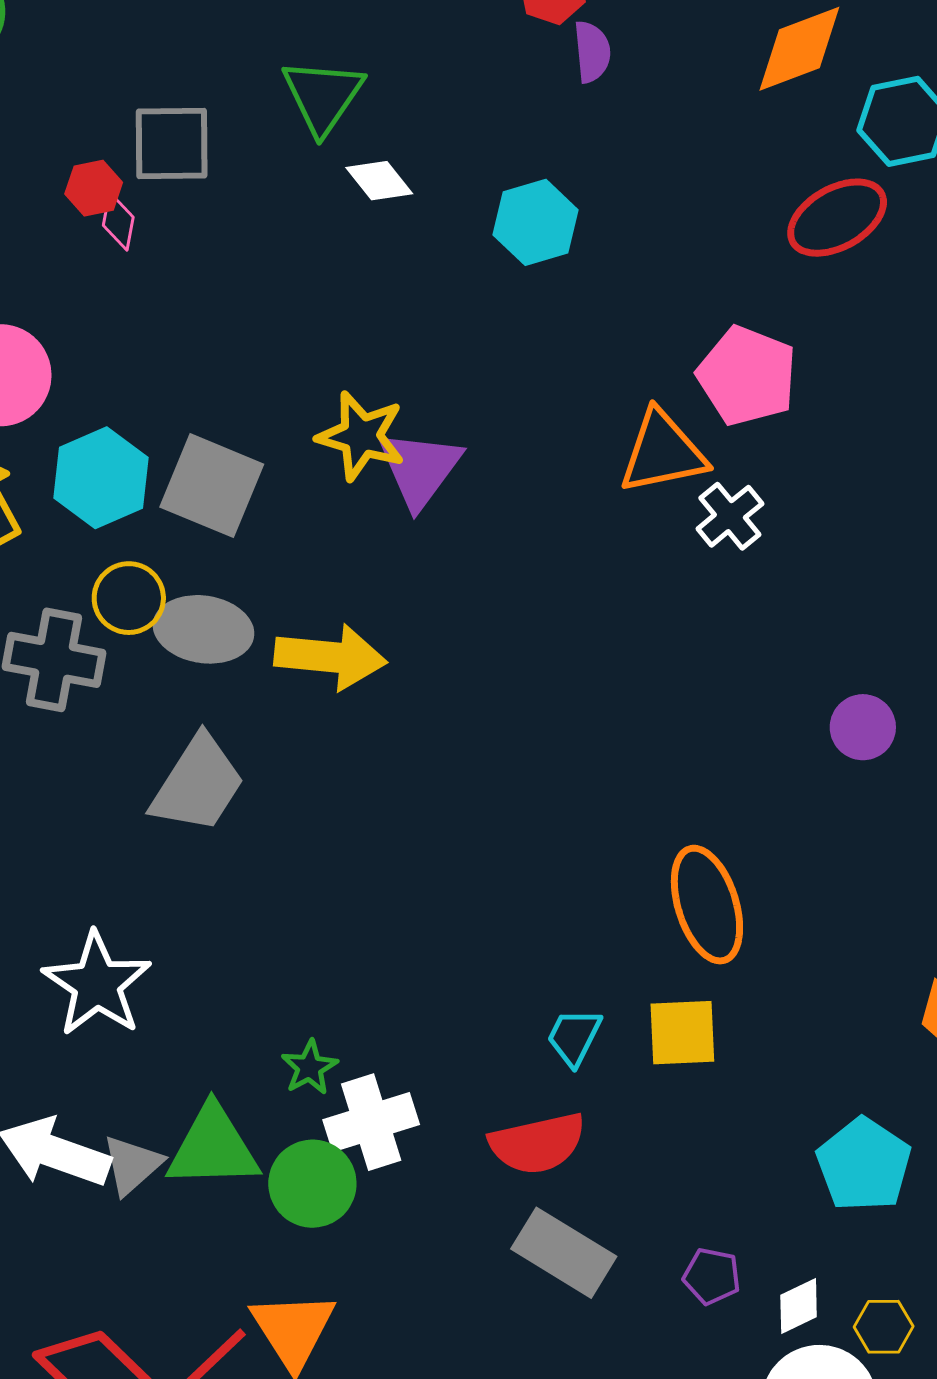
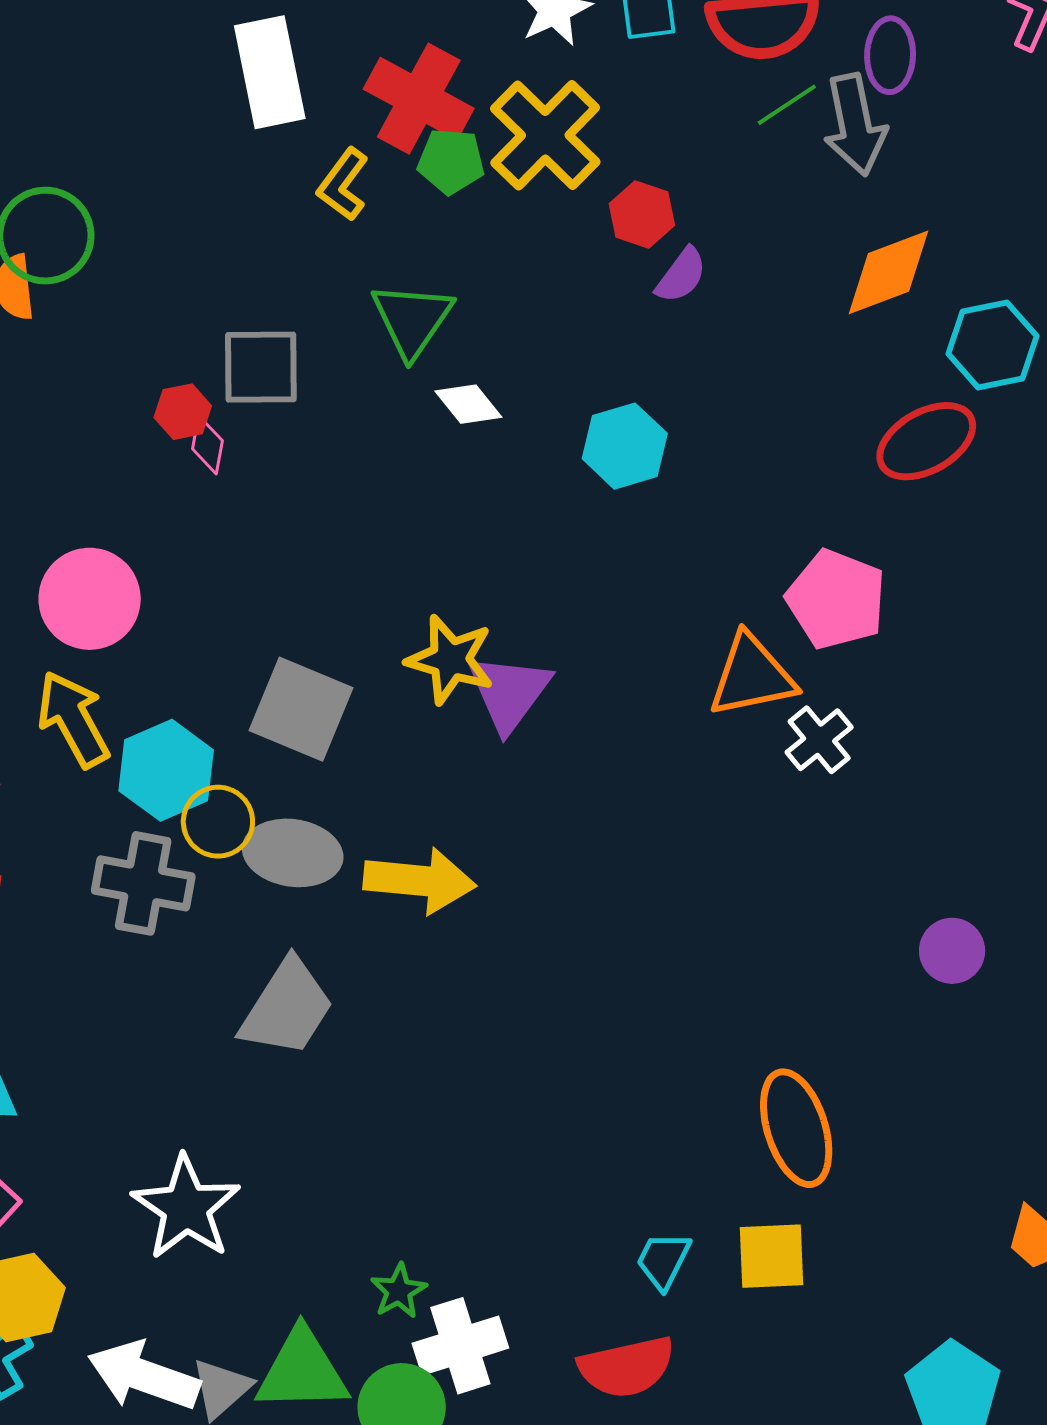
purple semicircle: (592, 52) -> (681, 275), turned 42
cyan hexagon: (101, 478) -> (166, 770), moved

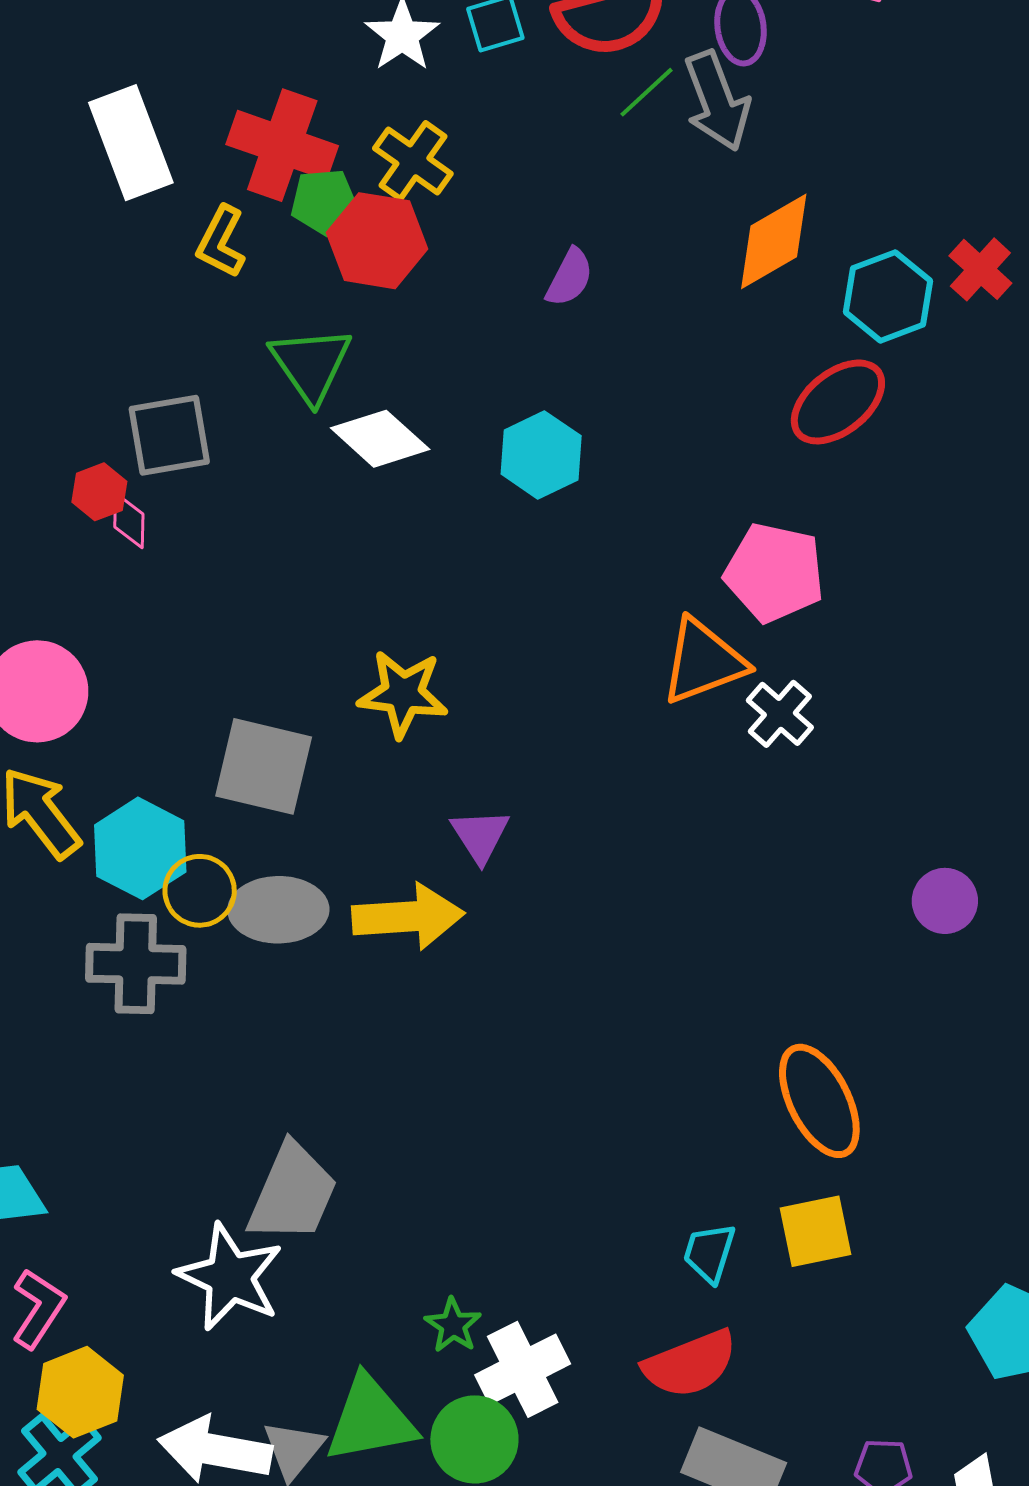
yellow cross: (545, 135) -> (413, 161), size x0.7
red hexagon: (642, 215) -> (377, 241), moved, size x1.5
white diamond: (468, 404) -> (380, 439), size x1.4
purple triangle: (509, 692) -> (480, 836), moved, size x0.7
gray trapezoid: (287, 1008) -> (292, 1193), moved

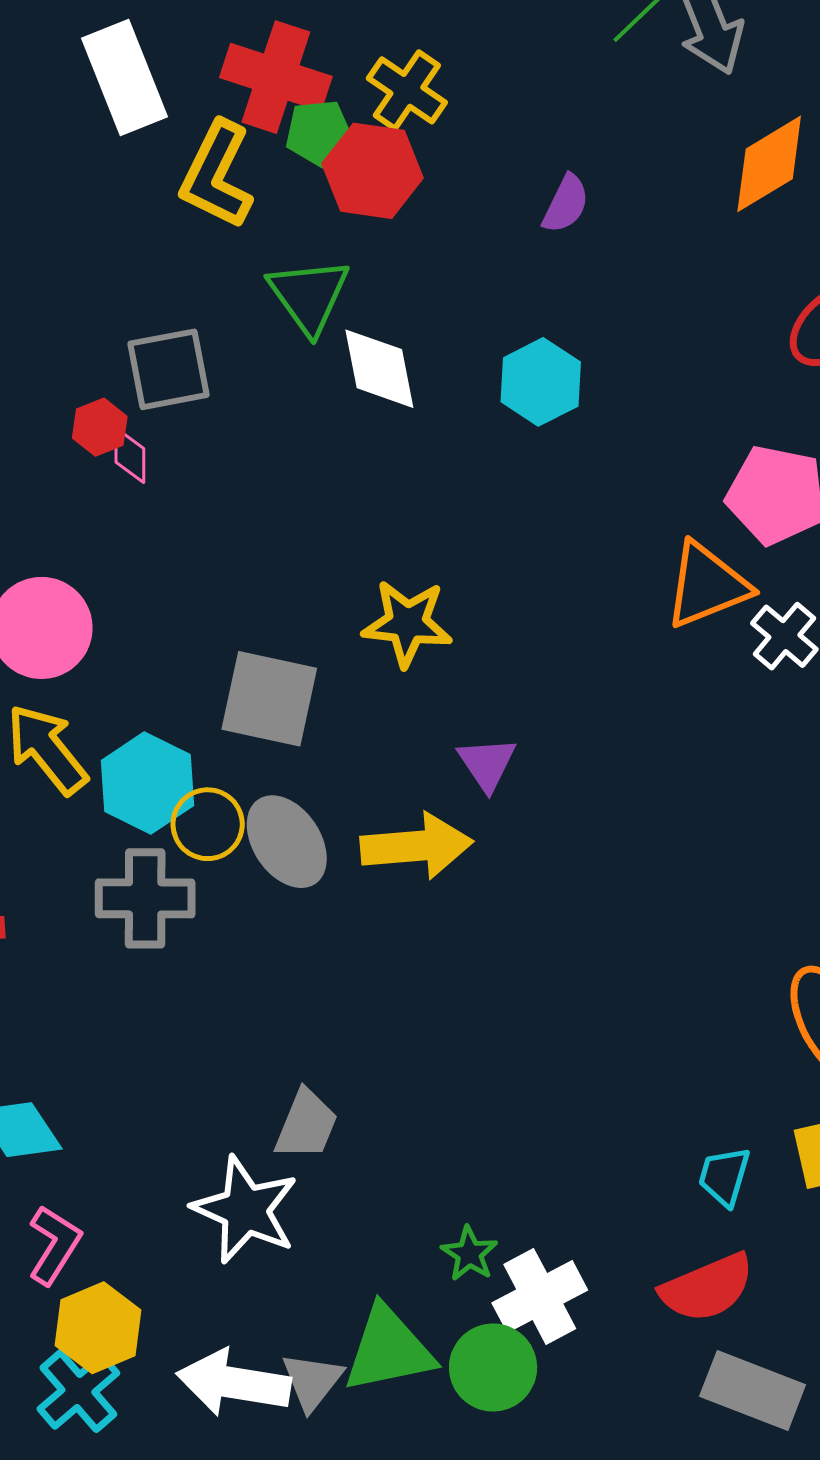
yellow L-shape: (221, 242) -> (217, 175), size x1.5
white diamond: (380, 439) -> (379, 369), turned 38
gray ellipse: (278, 910) -> (287, 842), turned 58
gray trapezoid: (292, 1193) -> (306, 1125), size x0.7

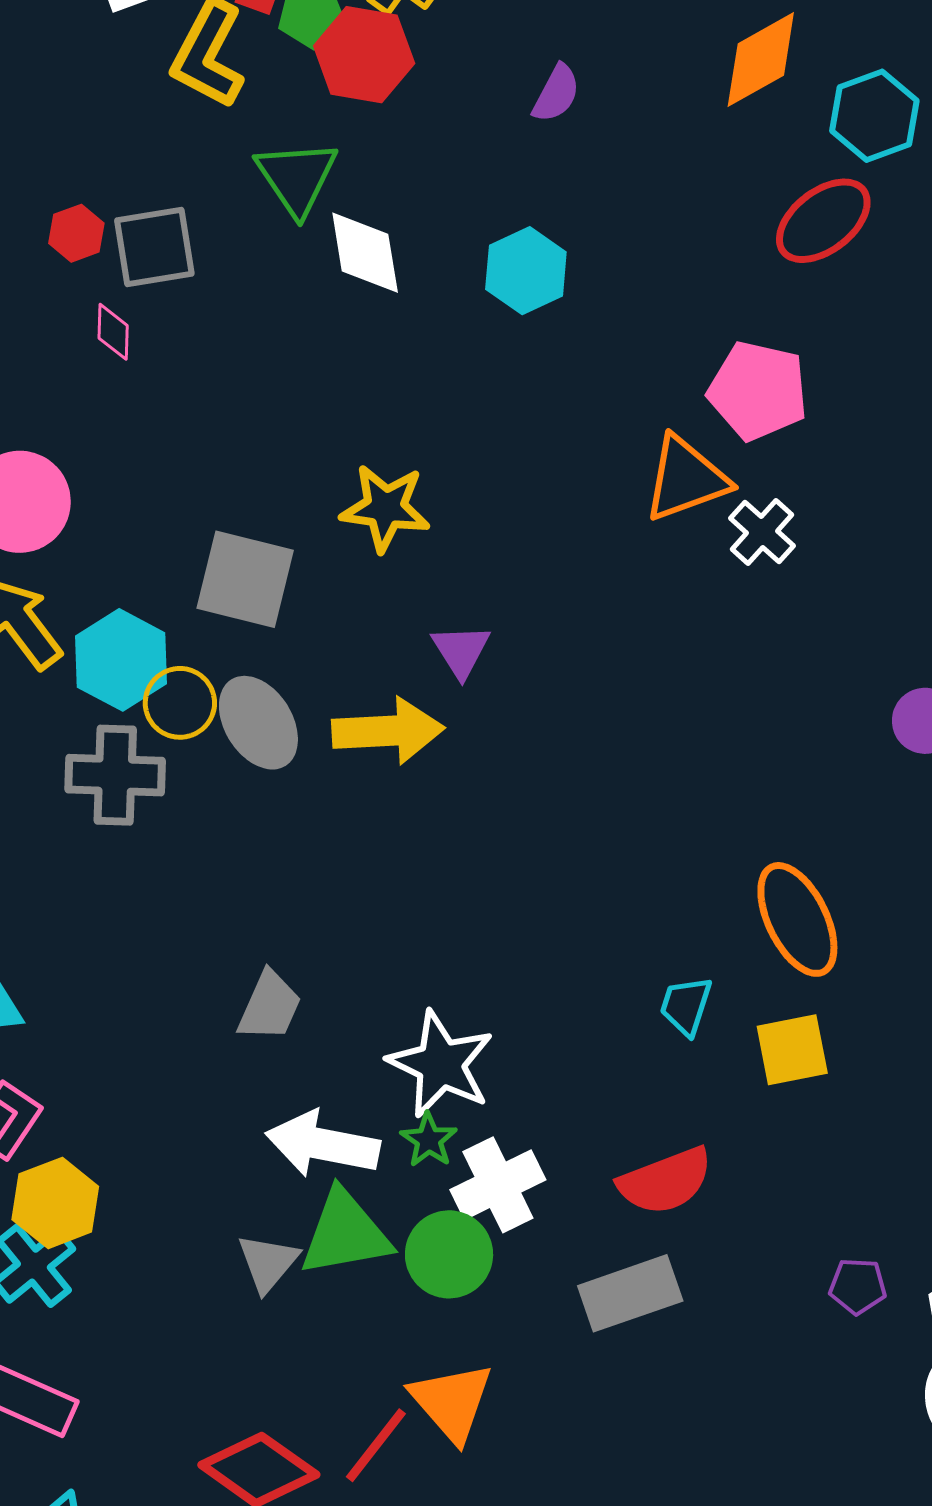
red hexagon: (100, 427) -> (76, 233), moved
cyan trapezoid: (724, 1176) -> (686, 1006), moved
white star: (245, 1210) -> (441, 1064), moved
white arrow: (234, 1383) -> (323, 1144), moved
gray rectangle: (753, 1390) -> (630, 1293), moved, turned -42

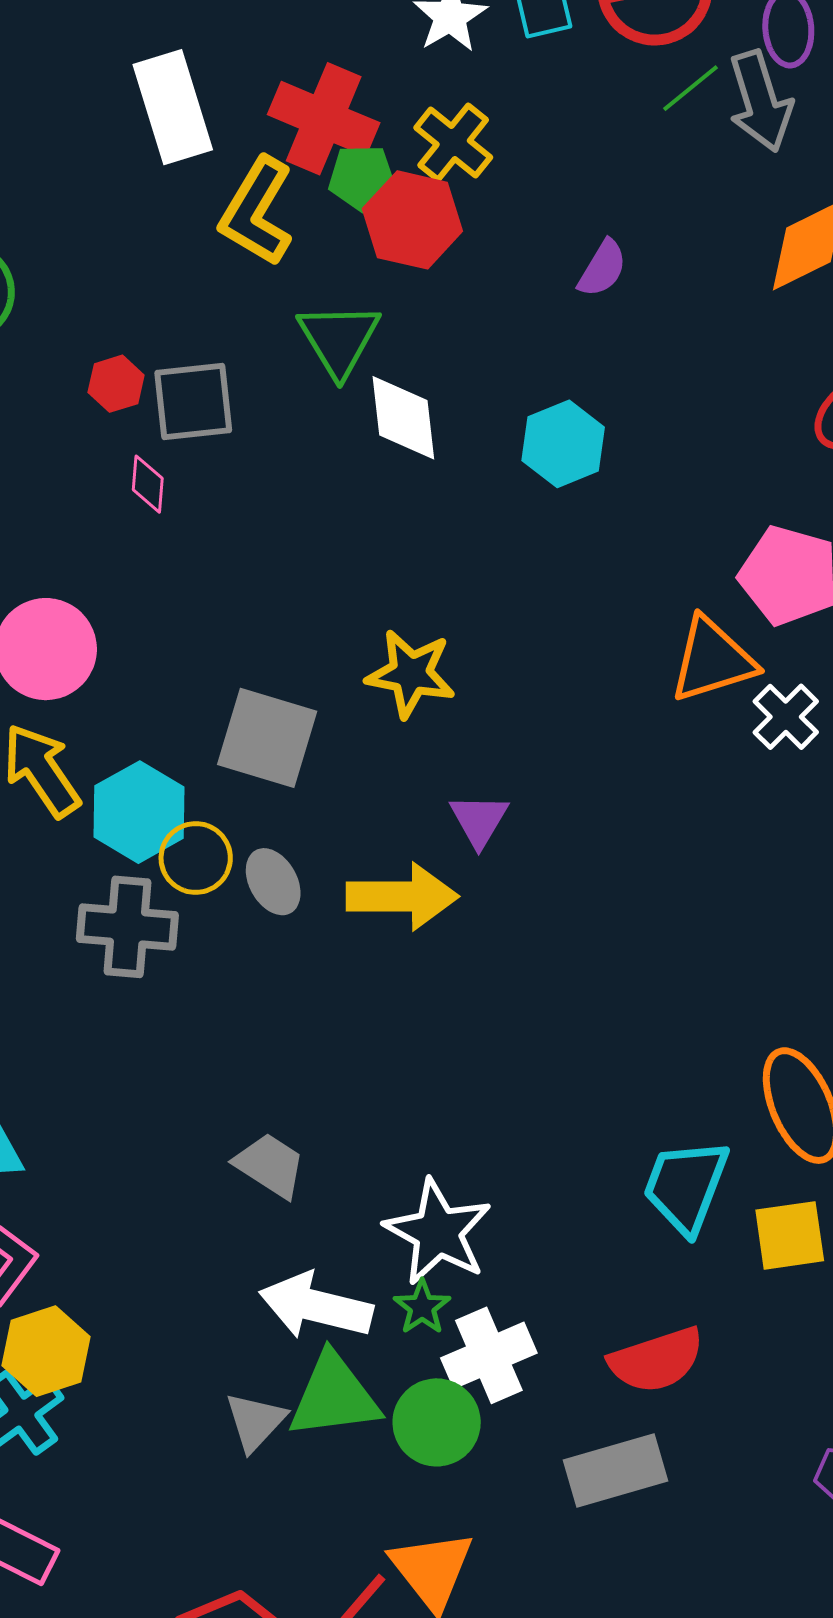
gray ellipse: (258, 723) -> (273, 882), size x0.7
gray trapezoid: (270, 1006) -> (270, 1165), turned -84
cyan trapezoid: (686, 1006) -> (686, 1186), size x1.6

